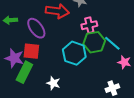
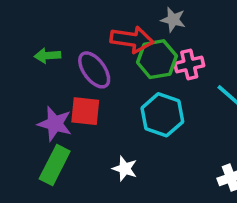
green hexagon: (94, 42) -> (157, 59), moved
green rectangle: (24, 72) -> (55, 165), moved

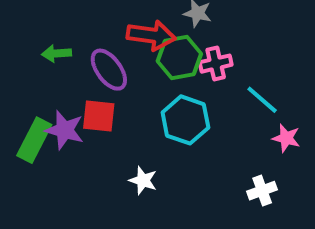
green rectangle: (55, 165) -> (34, 140), moved

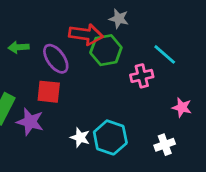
pink cross: (216, 64) -> (142, 76), moved
cyan line: (262, 100) -> (165, 54), moved
cyan hexagon: (185, 120) -> (110, 137), moved
purple star: (64, 130) -> (30, 122), moved

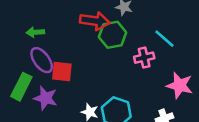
purple ellipse: (56, 59) -> (42, 60), moved
pink star: (182, 107) -> (180, 85), size x1.5

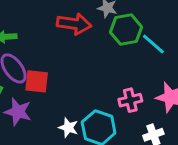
green hexagon: (113, 35) -> (126, 30), moved
pink cross: (144, 58) -> (130, 100), moved

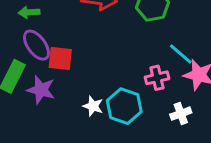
cyan line: (153, 44) -> (181, 54), moved

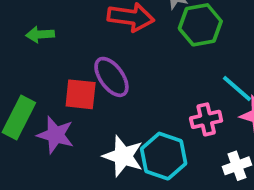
purple ellipse: (36, 45) -> (111, 77), moved
white star: (93, 106) -> (123, 156), size x1.5

